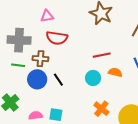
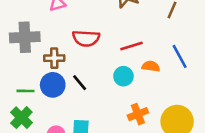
red semicircle: (57, 38) -> (86, 38), moved
green line: (18, 65) -> (26, 91), moved
orange cross: (101, 109) -> (138, 114), turned 35

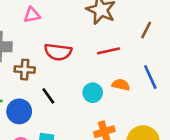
red line: (132, 46) -> (109, 51), moved
blue circle: (53, 85) -> (19, 111), moved

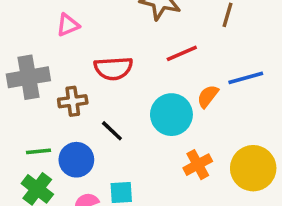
blue line: (150, 77) -> (246, 78), turned -70
orange semicircle: (121, 85) -> (208, 96), turned -54
cyan circle: (93, 93) -> (171, 115), size x1.5

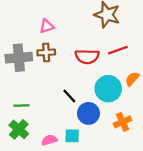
red semicircle: (113, 68) -> (87, 56), moved
brown cross: (73, 101) -> (46, 52), moved
blue circle: (76, 160) -> (88, 113), moved

